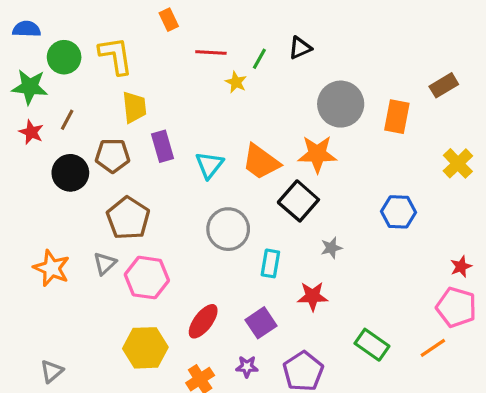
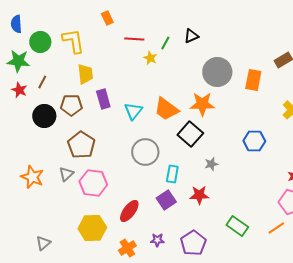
blue semicircle: (27, 29) -> (16, 24), turned -96
purple square: (261, 323) -> (166, 200), moved
gray triangle: (52, 371) -> (43, 243), moved

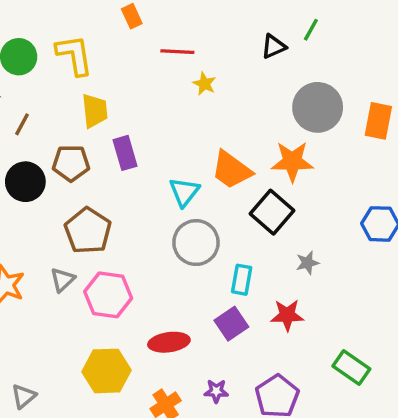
green line: (165, 43) -> (311, 30), moved
cyan triangle: (133, 111) -> (184, 192), moved
red ellipse: (129, 211) -> (169, 342), turned 45

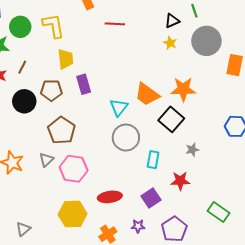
green line: (311, 30) -> (194, 11), turned -48
yellow star: (204, 84) -> (170, 43), moved
gray circle: (318, 107) -> (206, 41), moved
purple square: (231, 324) -> (151, 198), moved

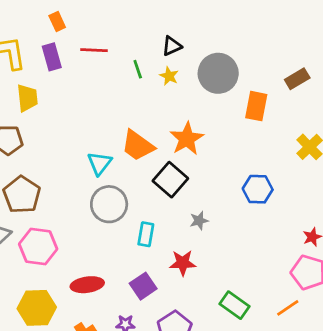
green line: (194, 11) -> (138, 69), moved
purple rectangle: (84, 84) -> (52, 57), moved
orange star: (183, 89) -> (187, 139), turned -30

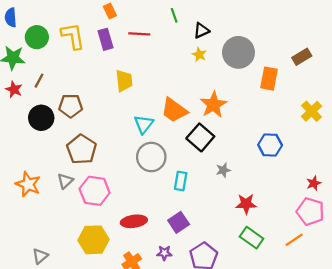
green line: (138, 69) -> (174, 15), moved
yellow trapezoid: (27, 98) -> (124, 81), moved
red star: (183, 263) -> (246, 204), moved

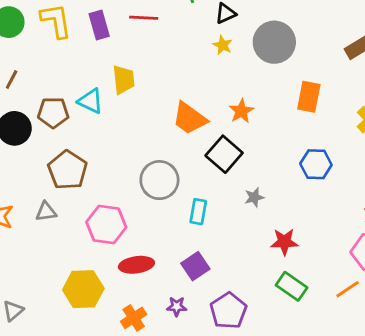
orange rectangle: (269, 79) -> (309, 97), moved
orange star: (213, 105) -> (241, 111), size x0.7
cyan triangle: (144, 124) -> (91, 101), moved, turned -42
gray triangle: (65, 181) -> (46, 212), turned 35
pink hexagon: (95, 191) -> (106, 225), moved

